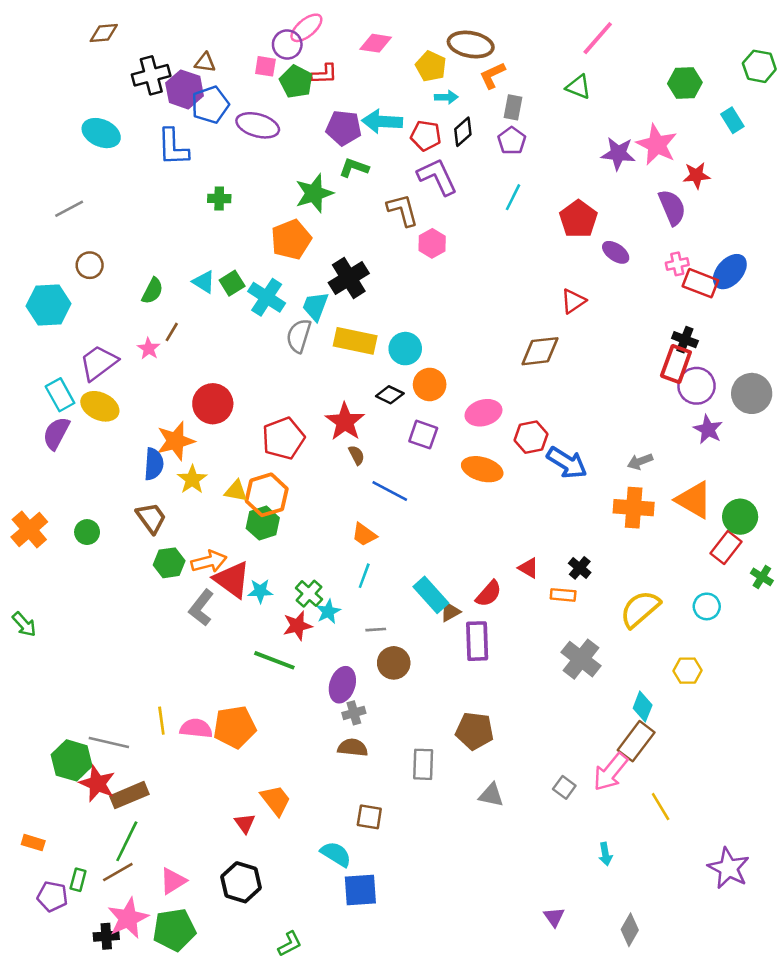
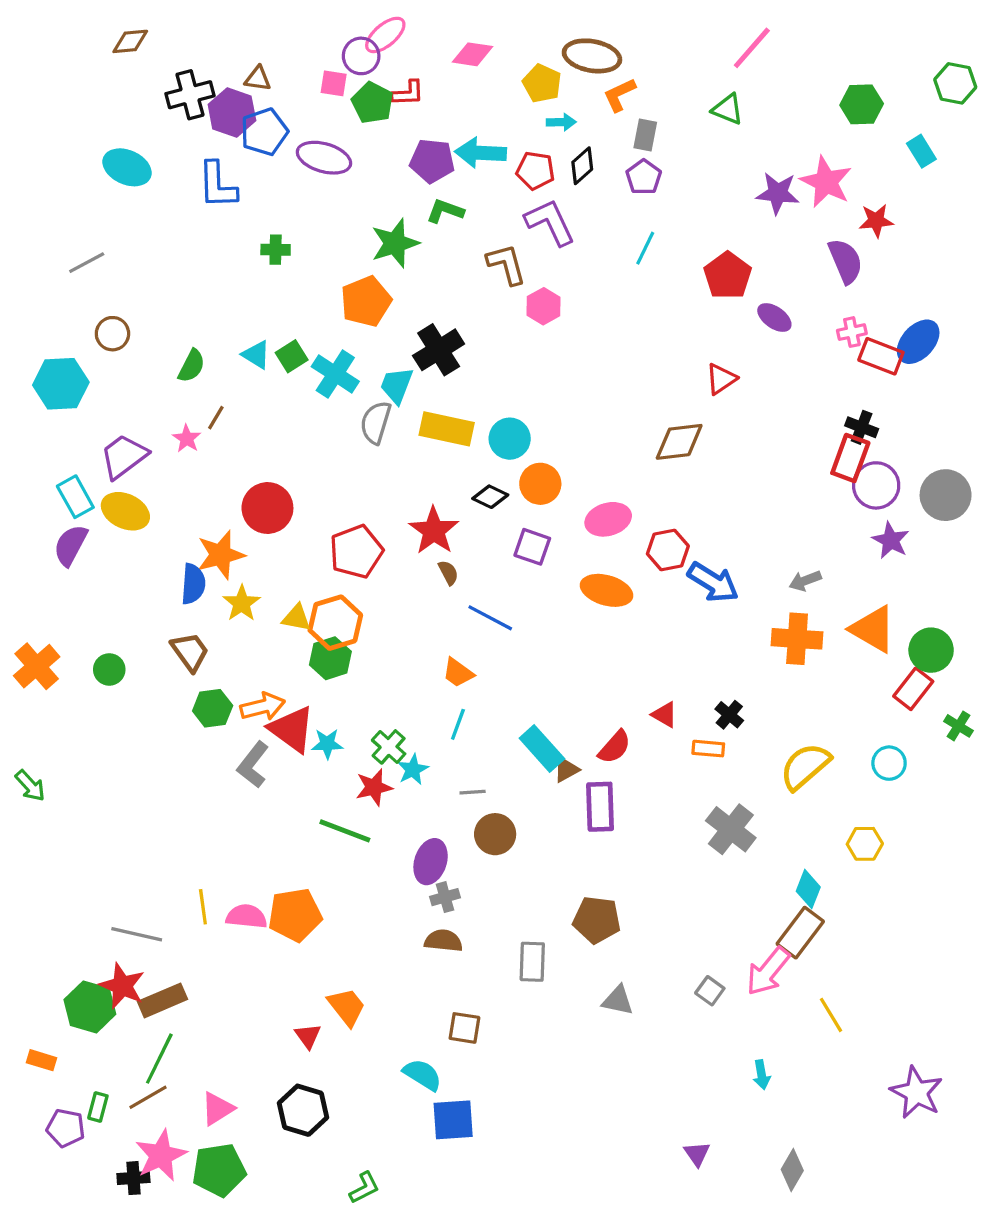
green hexagon: (72, 760) -> (90, 1007), moved

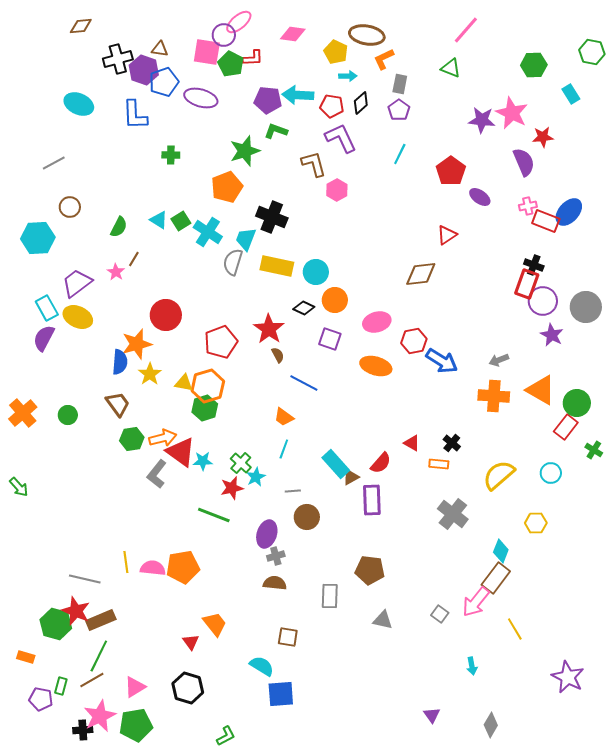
pink square: (334, 83) -> (207, 52), size x1.6
black cross: (439, 350) -> (272, 217), turned -36

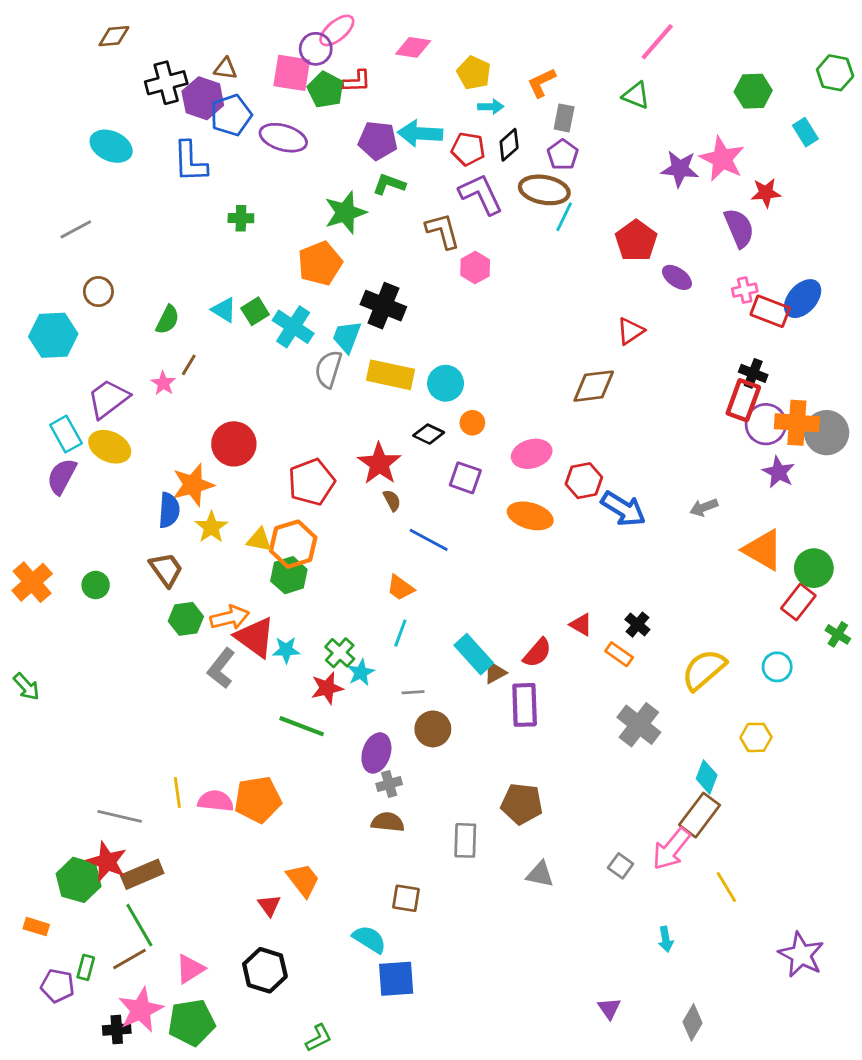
brown ellipse: (367, 35) -> (544, 190), moved
orange circle: (335, 300) -> (472, 423), size x0.7
orange cross: (494, 396) -> (797, 423), moved
orange rectangle: (439, 464) -> (619, 654), turned 30
green line: (99, 656) -> (139, 925), turned -56

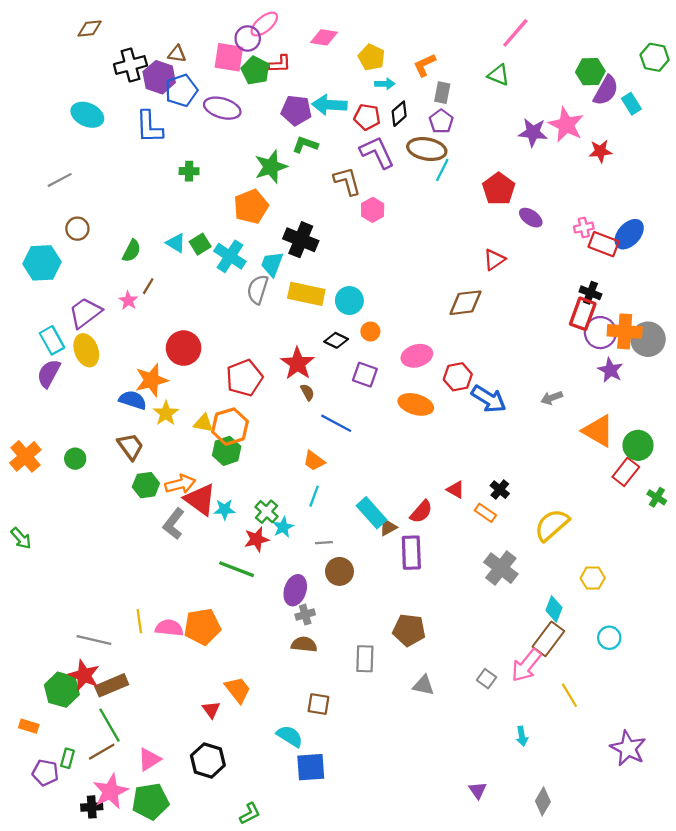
purple semicircle: (739, 228) -> (606, 90), moved, turned 52
yellow ellipse: (110, 447) -> (86, 350), turned 44
blue semicircle: (169, 510) -> (133, 400), turned -76
cyan circle: (777, 667) -> (609, 638), moved

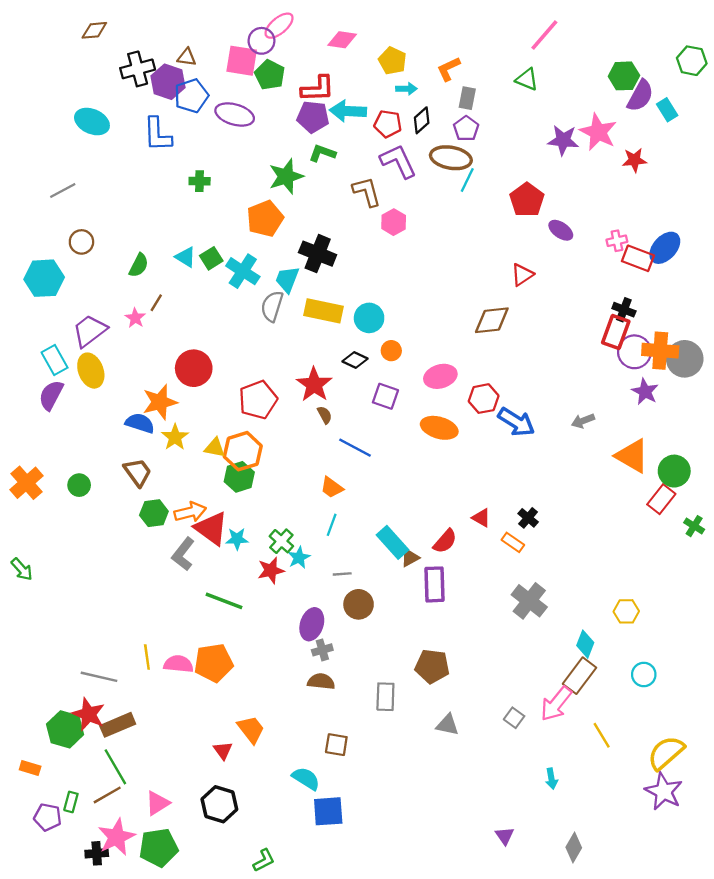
red L-shape: (280, 64) -> (318, 89), moved, size x1.4
yellow semicircle: (552, 525) -> (666, 753), moved
green line: (237, 569) -> (224, 601), moved

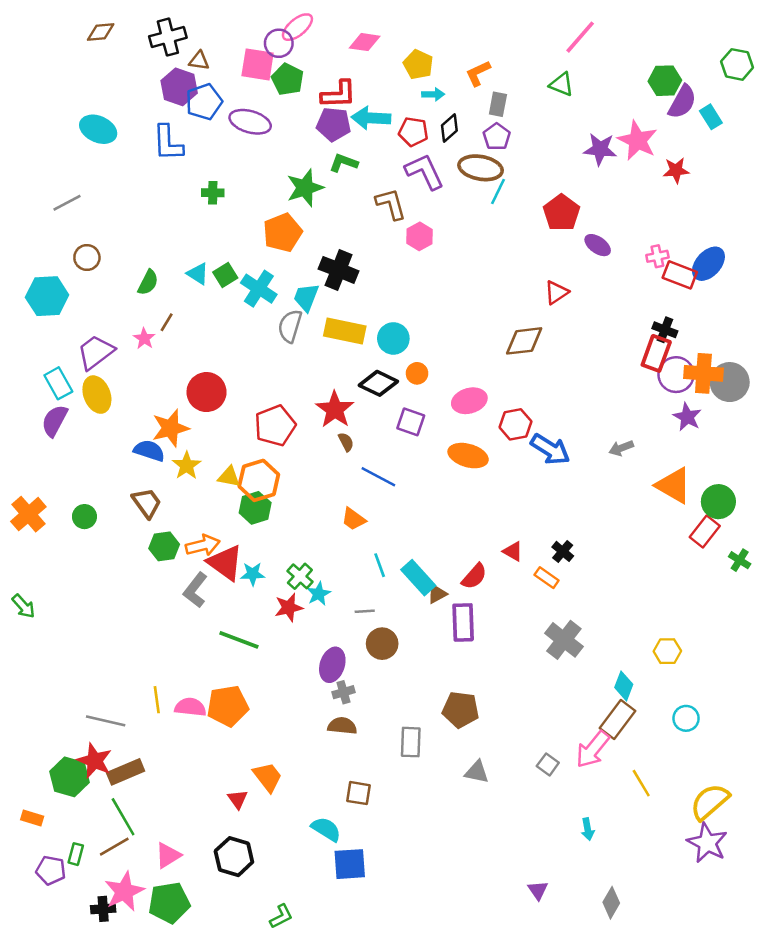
black cross: (138, 69) -> (168, 37), moved
black diamond: (355, 360) -> (378, 383), size x1.4
cyan line: (332, 525) -> (380, 565), moved, turned -40

